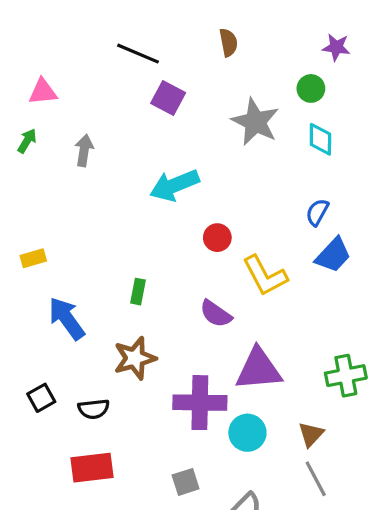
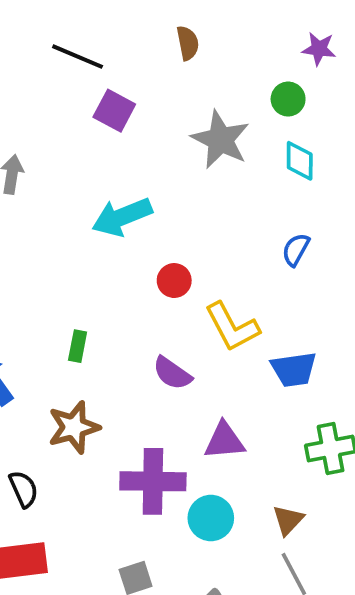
blue trapezoid: (333, 255) -> (294, 369), moved, turned 39
purple triangle: (259, 369) -> (224, 441), size x0.7
black semicircle: (94, 409) -> (24, 489), turned -108

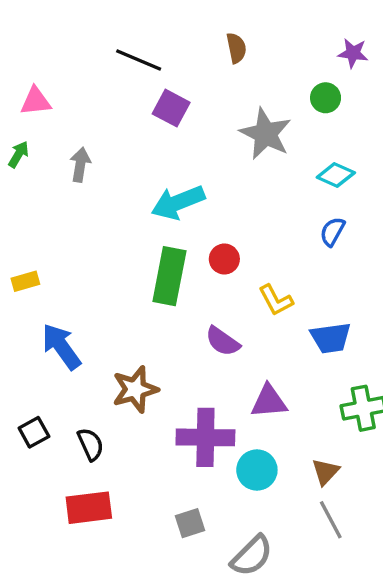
cyan diamond: (300, 161) -> (336, 175), moved, turned -66
yellow L-shape: (232, 327) -> (276, 300), size x0.7
green rectangle: (78, 346) -> (169, 276), moved, size x2.0

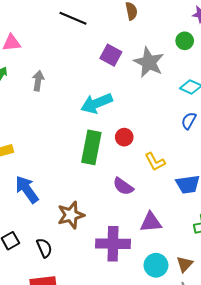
purple square: (171, 108) -> (111, 55), moved
cyan circle: (257, 470) -> (156, 265), moved

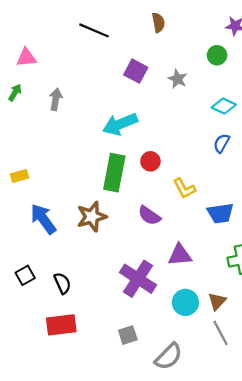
gray star: (149, 62) -> (178, 79), size x0.6
brown star: (71, 215) -> (92, 217), moved
purple cross: (113, 244) -> (138, 279), turned 32

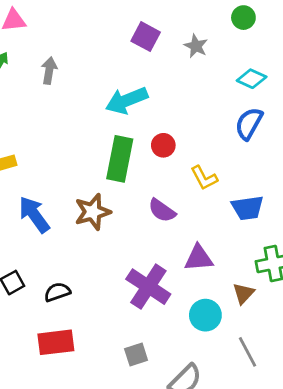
blue semicircle: (222, 143) -> (249, 124), size x1.4
black semicircle: (62, 283) -> (57, 292), turned -85
brown triangle: (217, 301) -> (243, 293), moved

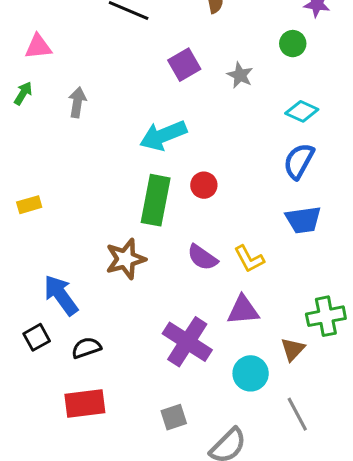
purple square: (146, 37) -> (184, 65), turned 32
yellow L-shape: (204, 178) -> (249, 259), moved
blue trapezoid: (248, 208) -> (303, 220), moved
blue arrow: (34, 215) -> (61, 295), moved

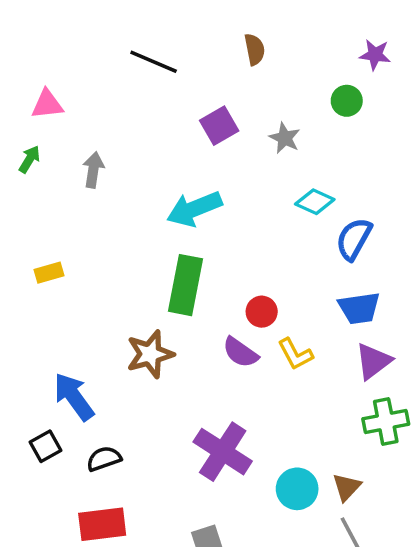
cyan diamond: (302, 111) -> (315, 202), moved
red circle: (204, 185) -> (262, 312), moved
yellow rectangle: (29, 205) -> (49, 273), moved
purple triangle: (243, 310) -> (373, 361), moved, turned -32
brown triangle: (293, 349) -> (347, 487), moved

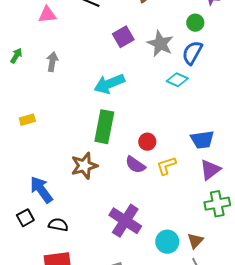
pink triangle: (47, 104) -> (47, 15), moved
gray star: (285, 138) -> (160, 44), size x1.5
blue semicircle: (354, 239) -> (192, 53), moved
yellow L-shape: (295, 354) -> (166, 166), turned 100
black semicircle: (104, 459) -> (58, 225), turned 30

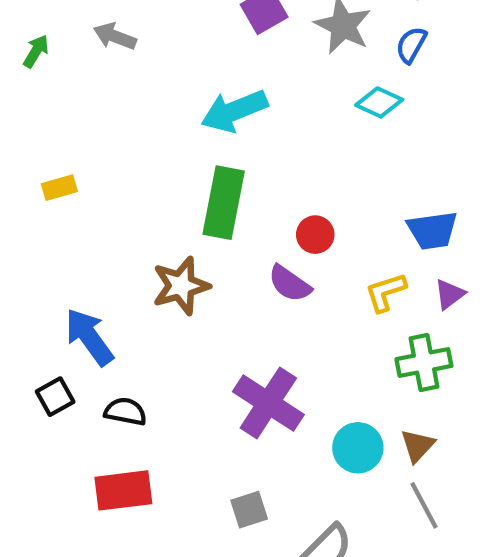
blue semicircle: (192, 53) -> (411, 45), size x0.7
gray arrow: (52, 62) -> (115, 36), moved, turned -78
yellow L-shape: (166, 166) -> (386, 292), moved
purple triangle: (210, 170) -> (450, 294), size x0.7
green cross: (217, 204) -> (424, 363), moved

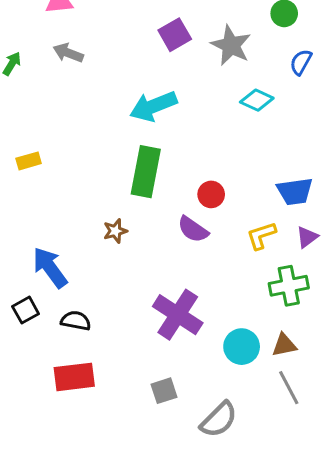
blue semicircle: (411, 45) -> (301, 62), moved
brown star: (181, 286) -> (115, 231), size x0.6
brown triangle: (418, 446) -> (284, 345), turned 36

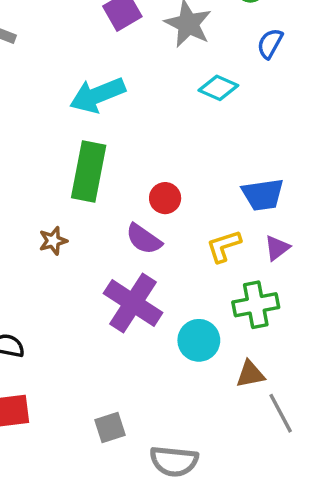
purple cross: (178, 315) -> (133, 303), moved
cyan circle: (242, 347) -> (199, 340), moved
gray line: (289, 388) -> (281, 413), moved
gray semicircle: (219, 420) -> (174, 461), turned 51

